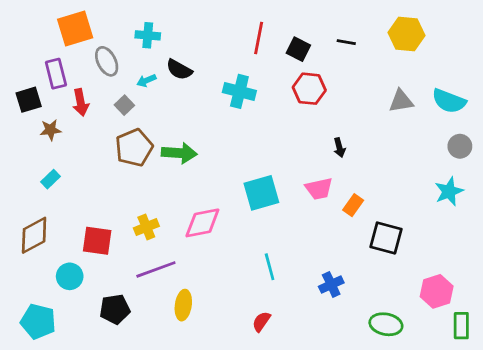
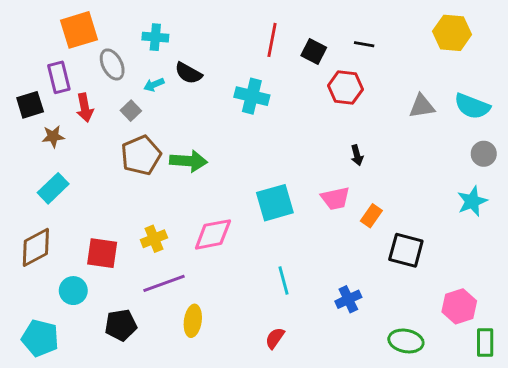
yellow hexagon: (407, 34) -> (452, 33), moved
red hexagon: (309, 89) -> (345, 88), moved
cyan rectangle: (50, 179) -> (53, 188), size x1.5

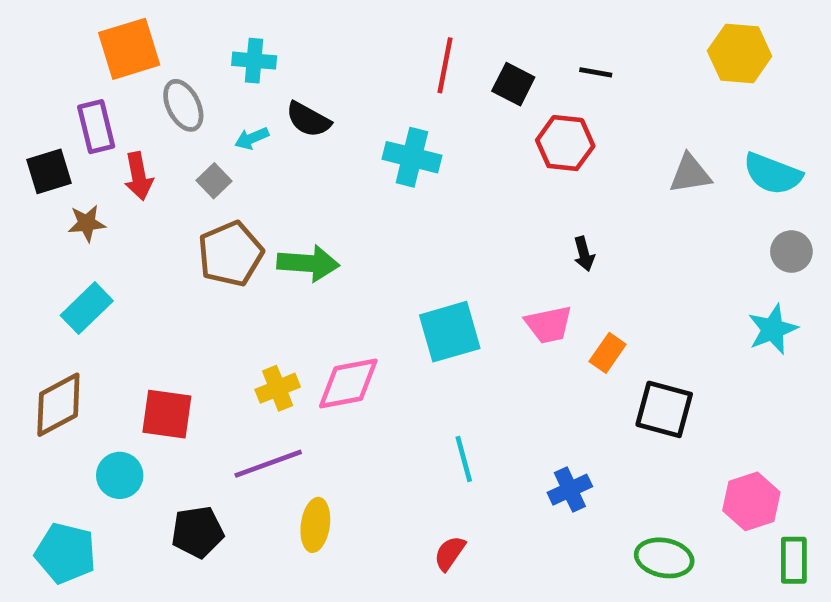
yellow cross: (154, 239) -> (278, 388), moved

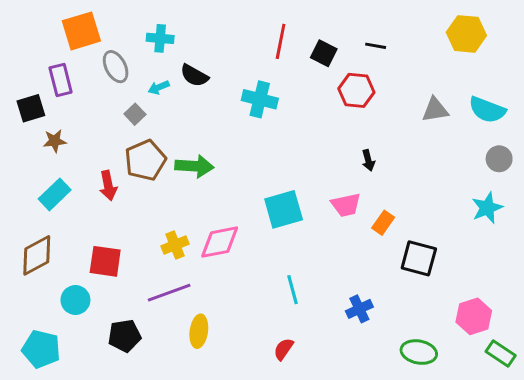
red arrow: (139, 176) -> (108, 186), moved
green rectangle: (794, 560) -> (501, 354), turned -56

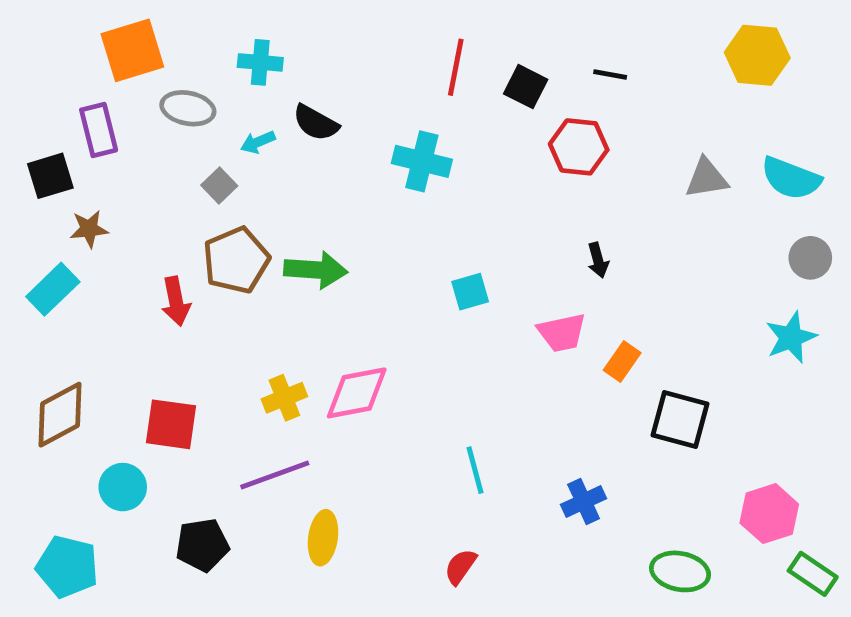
gray ellipse: (116, 67) -> (188, 108), turned -52
cyan rectangle: (55, 194) -> (53, 289), moved
cyan square: (284, 209) -> (470, 292), moved, size x0.6

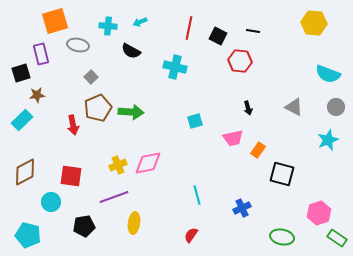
cyan arrow: (258, 142) -> (140, 22), moved
gray triangle: (707, 178) -> (294, 107), moved, turned 36

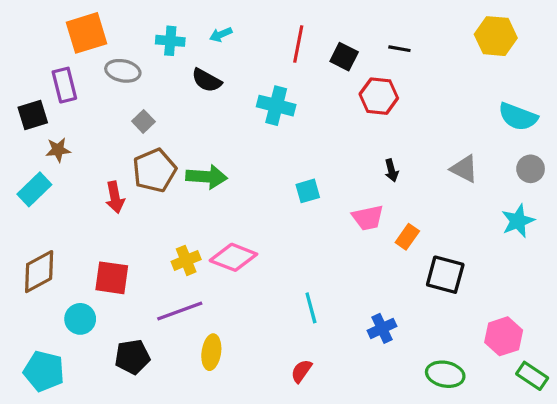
pink diamond: (148, 163) -> (233, 257), turned 32

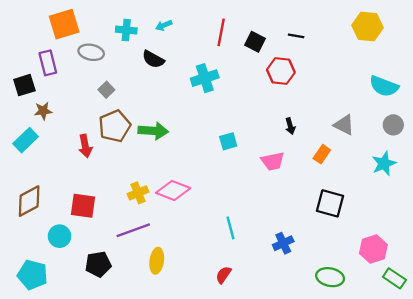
cyan cross: (276, 106) -> (205, 78), turned -32
orange rectangle: (407, 237) -> (322, 154), moved

